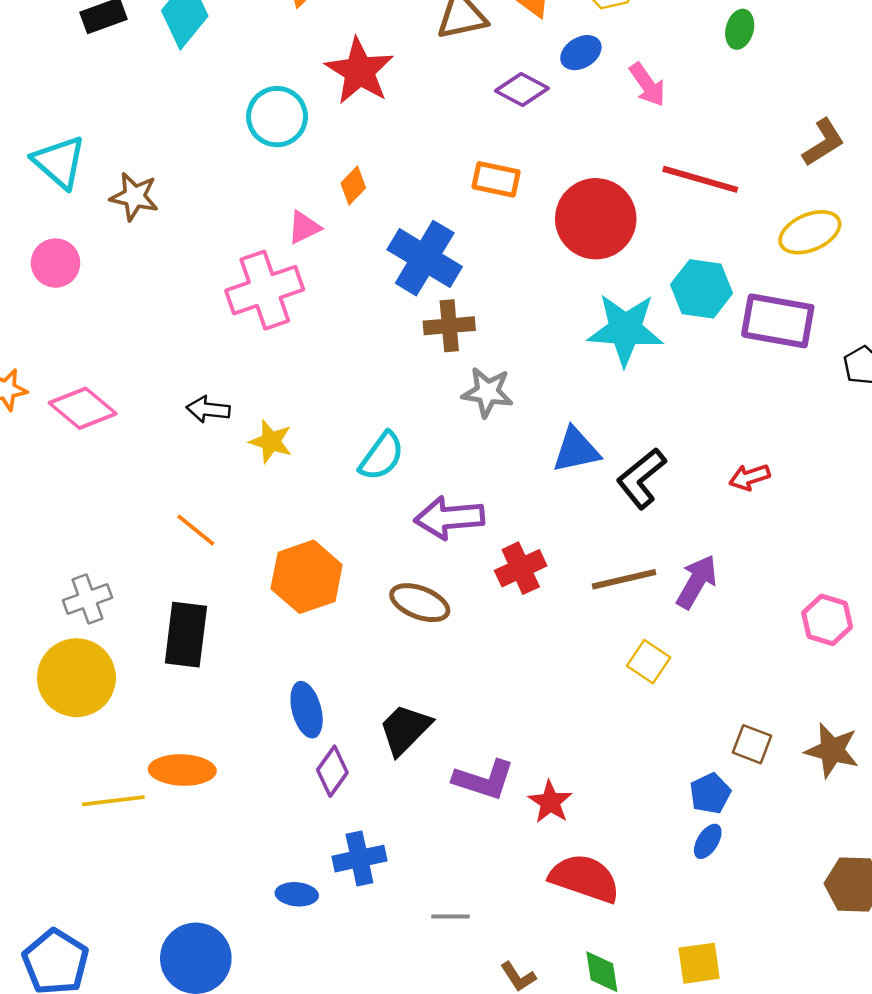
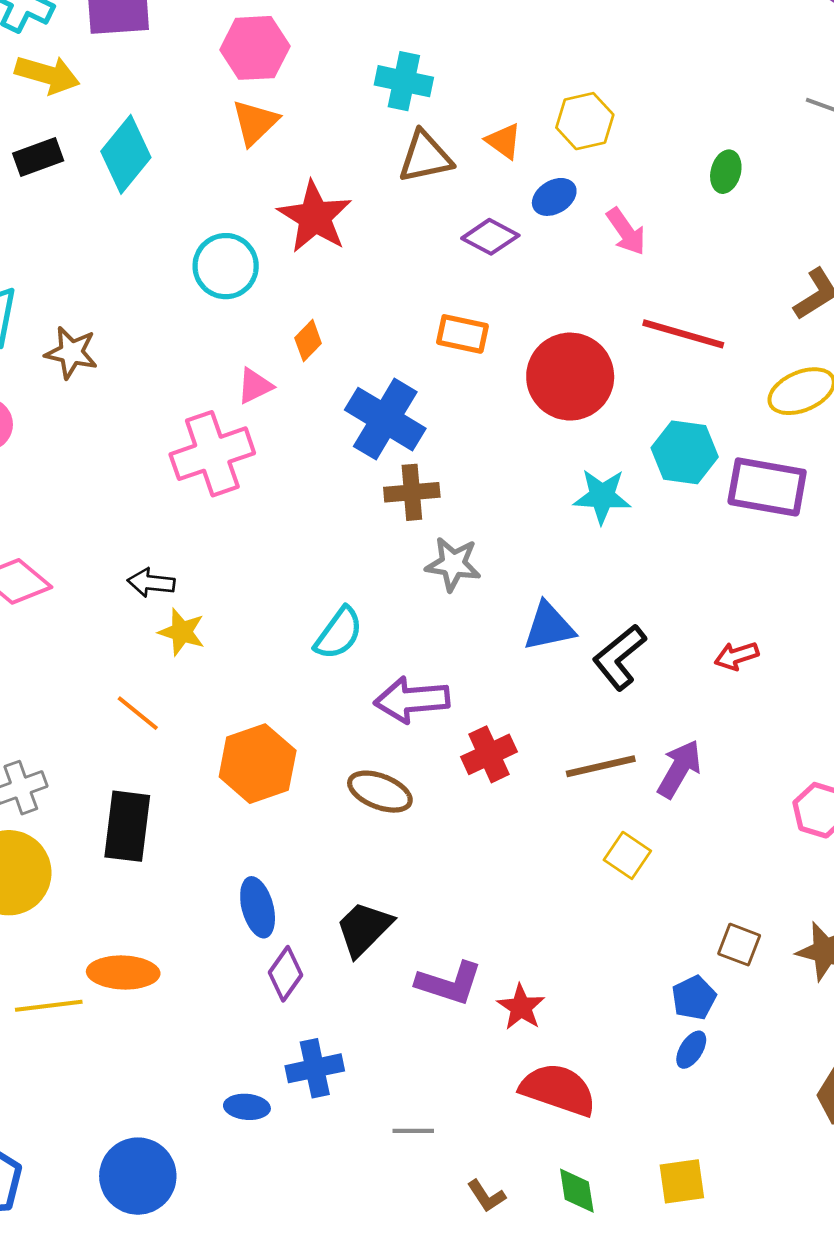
cyan star: (625, 329) -> (602, 496), size x0.7
yellow star: (271, 441) -> (182, 632), moved

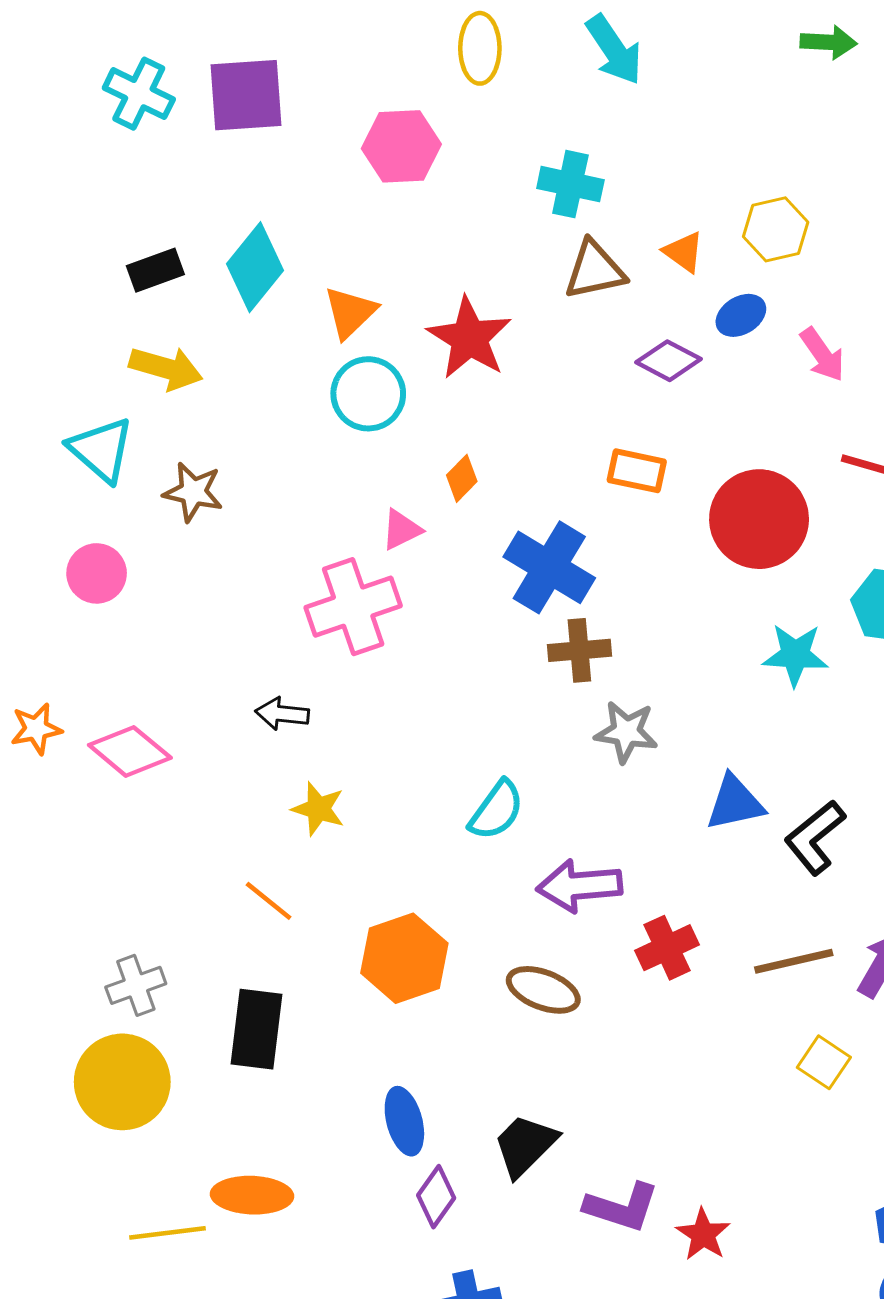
yellow arrow: (47, 75) -> (166, 368), moved
orange triangle: (255, 122) -> (350, 312), moved
black arrow: (151, 583) -> (282, 714), moved

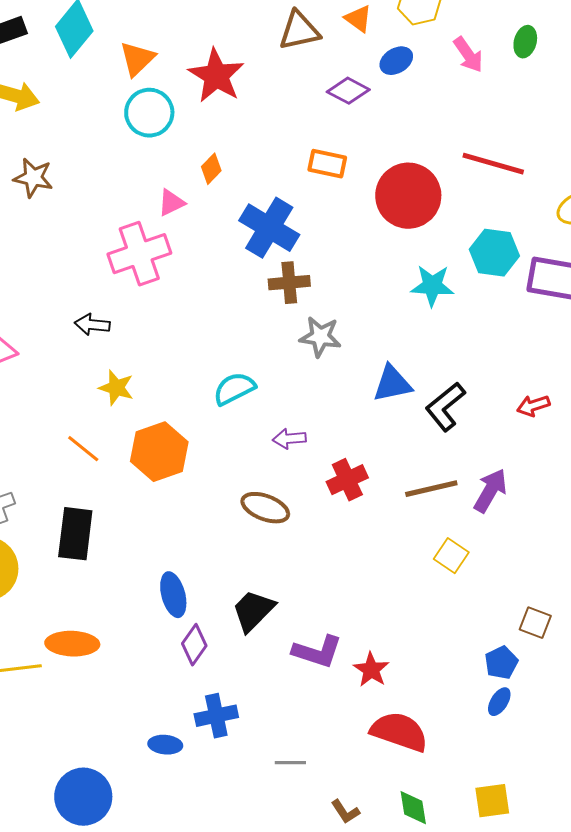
pink arrow: (822, 355) -> (468, 55), moved
cyan semicircle: (496, 810) -> (234, 389), turned -153
purple arrow: (579, 886) -> (289, 439), size x0.6
orange hexagon: (404, 958) -> (159, 452), moved

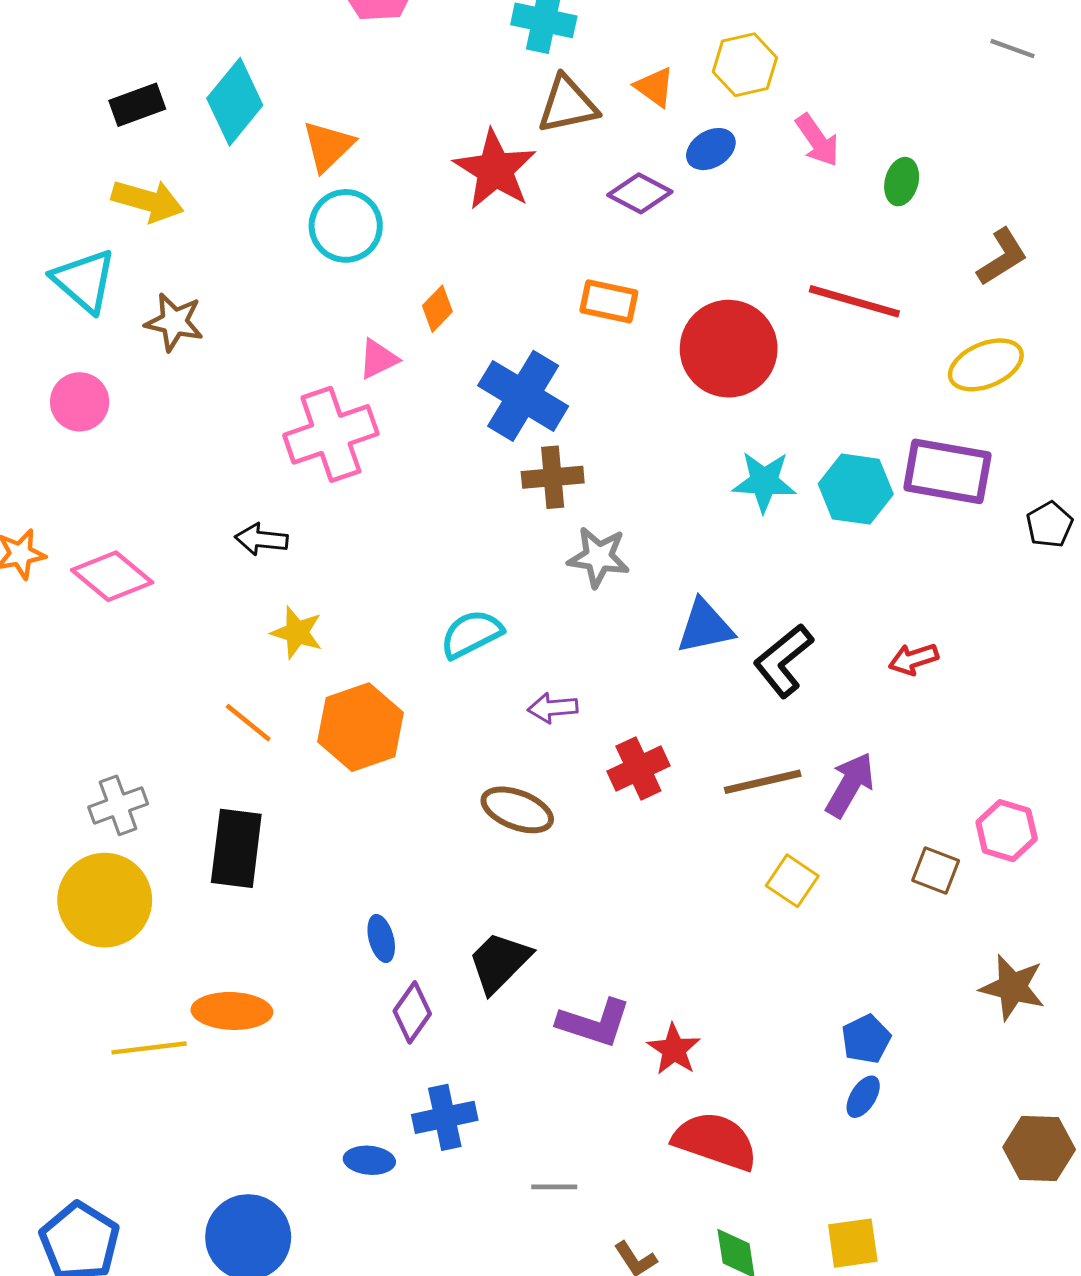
green ellipse: (525, 42) -> (902, 182), moved
red star: (216, 76) -> (495, 170), moved
cyan hexagon: (494, 253) -> (856, 489), moved
blue ellipse: (173, 595) -> (381, 939), size x0.7
brown square: (535, 623) -> (936, 871), moved

